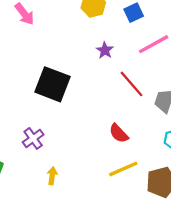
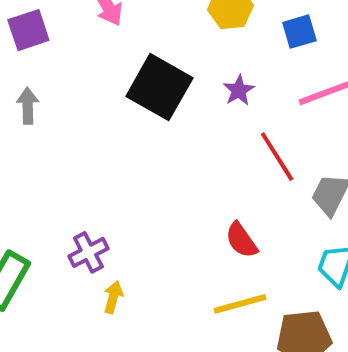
black square: (52, 84) -> (159, 87), moved
purple cross: (33, 138) -> (88, 252), moved

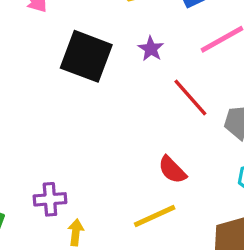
purple cross: (88, 252) -> (50, 199), turned 32
yellow line: (240, 304) -> (155, 216), moved

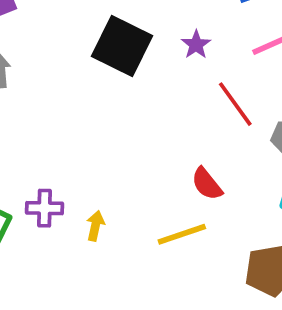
purple cross: (50, 199) -> (45, 208), moved
yellow arrow: (76, 232) -> (95, 226), moved

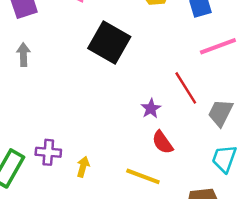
purple star: (196, 45) -> (151, 109), moved
yellow line: (182, 234) -> (143, 176), turned 36

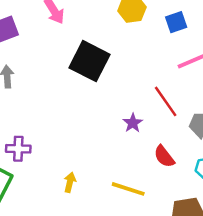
red semicircle: (162, 142) -> (164, 156), moved
purple cross: (48, 152) -> (18, 149), moved

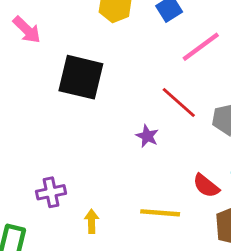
purple cross: (18, 149) -> (51, 192), moved
red semicircle: (164, 156) -> (206, 186), moved

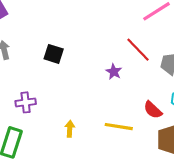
black square: (81, 77) -> (54, 54), moved, size x0.6
purple cross: (51, 192) -> (26, 102), moved

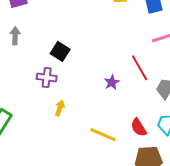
purple cross: (26, 102) -> (47, 78), moved
yellow arrow: (70, 129) -> (60, 108), moved

